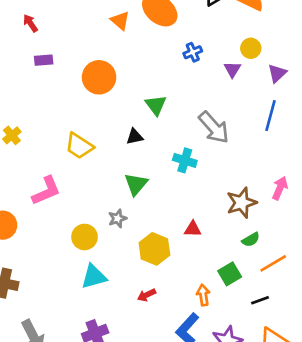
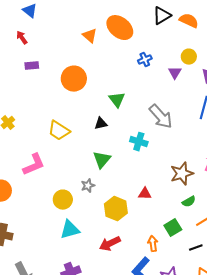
red arrow: (147, 295) -> (110, 244), size x1.5

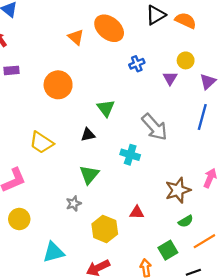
yellow circle: (63, 200) -> (19, 219), moved

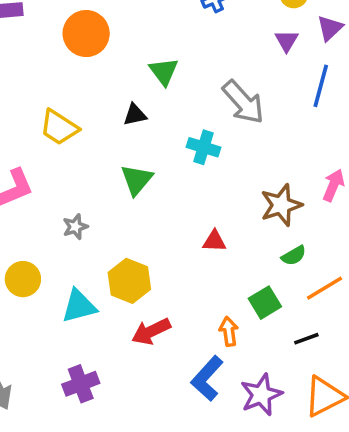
purple triangle: (170, 78) -> (287, 41), moved
gray star: (74, 204) -> (75, 227), moved
yellow circle: (19, 219) -> (23, 279), moved
yellow hexagon: (105, 229) -> (129, 281), moved

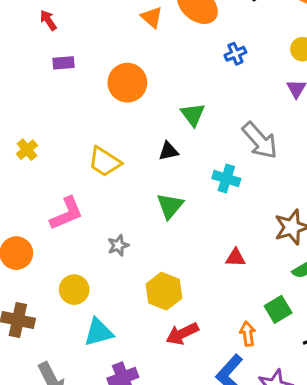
cyan triangle: (79, 306) -> (98, 332), moved

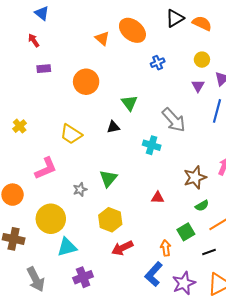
green triangle: (170, 206) -> (108, 178), moved
yellow circle: (74, 290) -> (51, 219), size x1.5

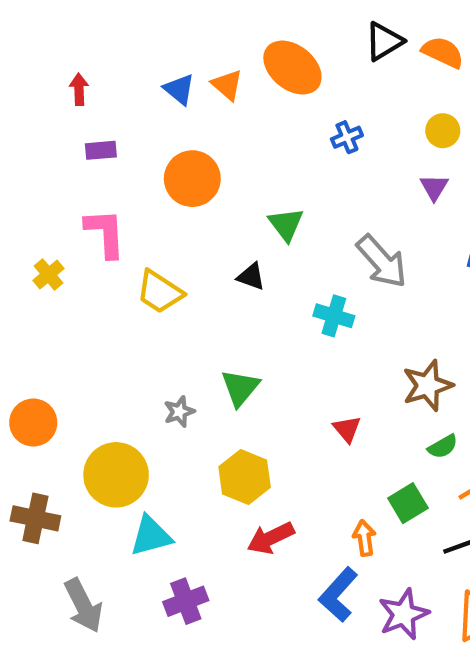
blue triangle: (42, 13) -> (179, 89), moved
red arrow: (34, 40) -> (79, 89), turned 32
black triangle: (113, 127) -> (251, 277), turned 32
pink L-shape: (46, 168) -> (105, 233), moved, turned -70
red triangle: (158, 198) -> (347, 429), turned 48

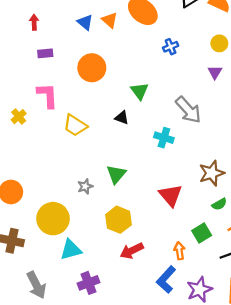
red triangle: (347, 429) -> (171, 195), size x1.6

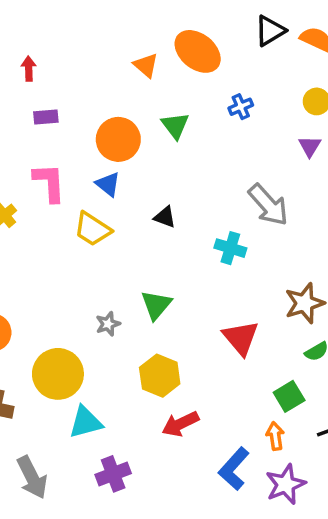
blue triangle: (85, 22) -> (108, 184), moved
green triangle: (139, 91) -> (175, 126), moved
orange arrow: (179, 251) -> (275, 436), moved

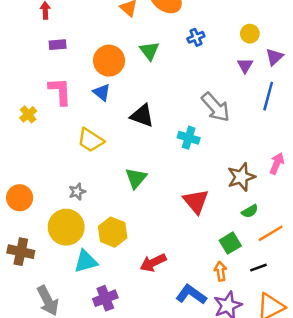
black triangle: (165, 217) -> (142, 116), size x1.5
yellow trapezoid: (92, 229) -> (91, 140), moved
gray star: (108, 324) -> (77, 192), moved
yellow hexagon: (160, 376) -> (113, 232), moved
blue L-shape: (234, 469) -> (191, 295), turned 84

